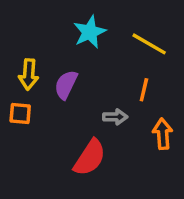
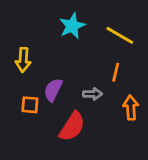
purple semicircle: (66, 85) -> (53, 90), moved
orange square: (20, 113) -> (30, 105), moved

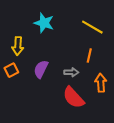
cyan star: (72, 26) -> (44, 23), moved, turned -30
orange square: (30, 105) -> (11, 70), moved, turned -32
red semicircle: (72, 127) -> (73, 97), moved, turned 105

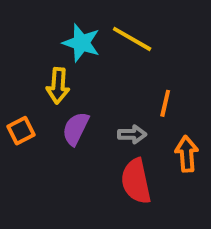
yellow line: (92, 27) -> (132, 39), moved
yellow arrow: (18, 46) -> (58, 86), moved
red semicircle: (73, 97) -> (136, 181), turned 30

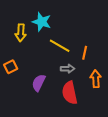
yellow line: (132, 39) -> (60, 46), moved
yellow arrow: (58, 86) -> (21, 33), moved
purple semicircle: (76, 129) -> (39, 83), moved

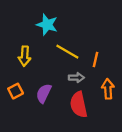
yellow arrow: (21, 33) -> (25, 56), moved
orange square: (11, 67) -> (16, 91), moved

